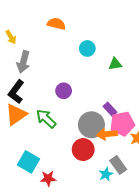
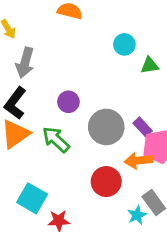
cyan circle: (87, 48) -> (124, 44), moved
purple circle: (64, 91) -> (68, 102), moved
gray circle: (91, 125) -> (106, 127), moved

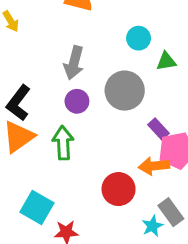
gray arrow: (25, 63) -> (74, 63), moved
gray circle: (106, 127) -> (125, 91), moved
green arrow: (56, 140) -> (63, 143), turned 44

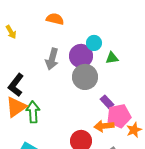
purple circle: (77, 101) -> (81, 56), moved, size x1.5
green arrow: (63, 143) -> (33, 112), moved

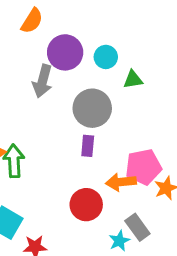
orange semicircle: (55, 19) -> (32, 21), moved, turned 108
purple circle: (81, 56) -> (65, 52), moved
purple rectangle: (107, 102) -> (88, 146), moved, turned 48

